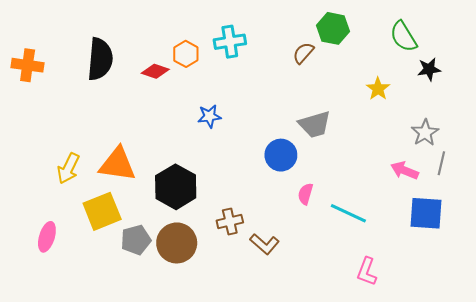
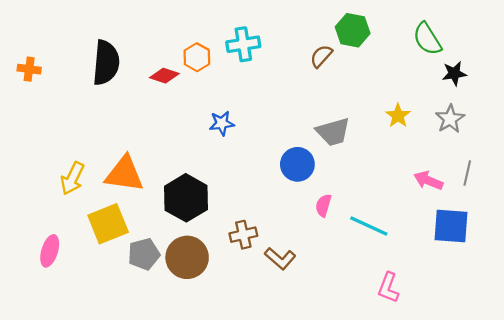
orange cross: (28, 65) -> (29, 69), size x0.7
yellow star: (378, 89) -> (398, 116), moved
gray star: (425, 133) -> (450, 119), moved

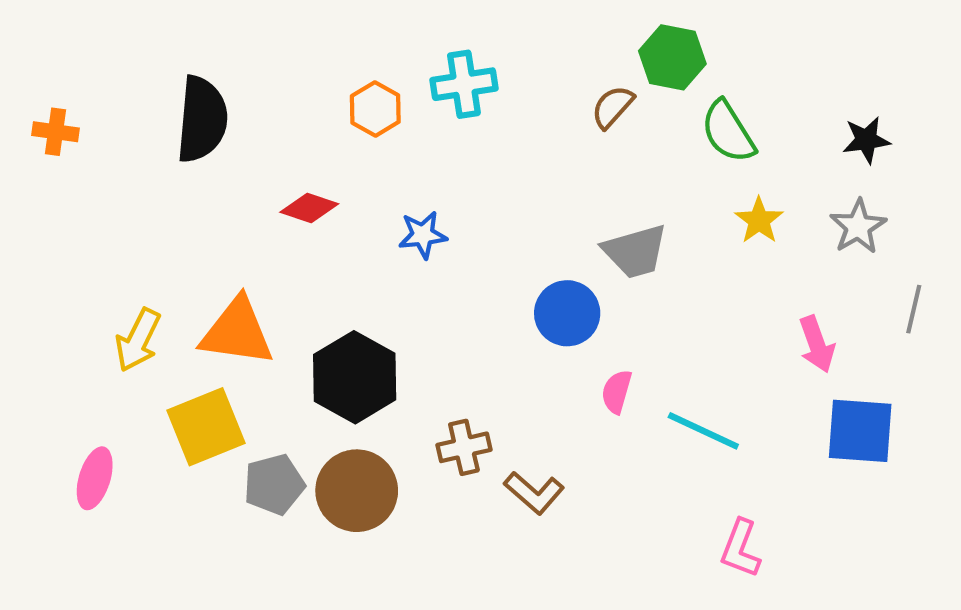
green semicircle: (427, 39) -> (728, 132), moved
red diamond: (164, 76) -> (309, 208), moved
gray line: (467, 173) -> (914, 309), moved
pink arrow: (428, 181) -> (817, 344), turned -132

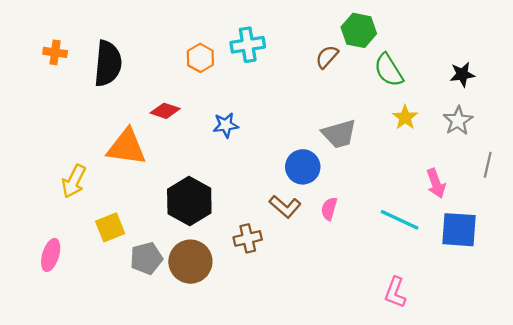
orange cross: (55, 132) -> (55, 52), moved
orange triangle: (237, 332) -> (127, 147), moved
yellow square: (206, 427) -> (110, 227), size x0.7
cyan line: (703, 431) -> (400, 220), moved
brown L-shape: (534, 493) -> (285, 207), moved

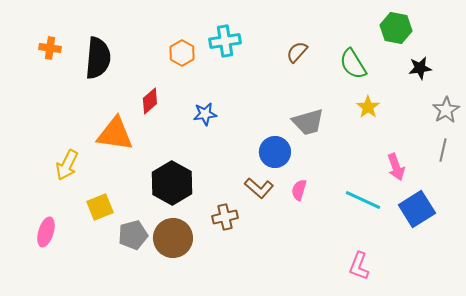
green hexagon: (359, 30) -> (396, 28), moved
red diamond: (165, 111) -> (150, 101), turned -60
gray star: (458, 121) -> (446, 110), moved
blue square: (459, 230) -> (417, 209), turned -36

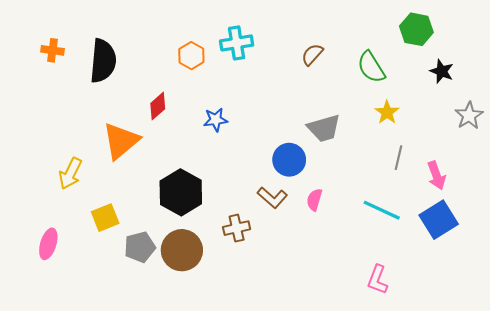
black star: (420, 68) -> (442, 71), turned 30
orange triangle: (115, 134) -> (121, 141), turned -48
gray line: (443, 150) -> (399, 158), moved
pink arrow: (396, 167) -> (436, 175), moved

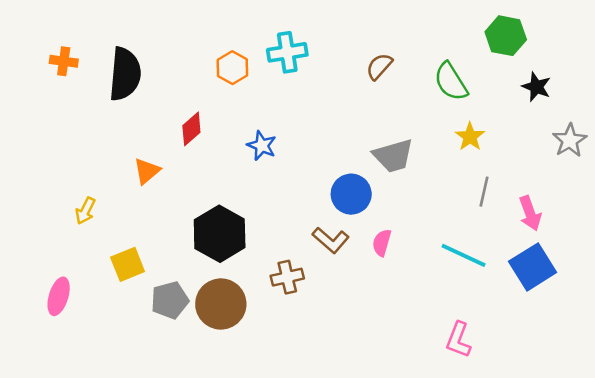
blue star: (216, 120) -> (262, 146), turned 30
orange triangle: (121, 141) -> (147, 171), size x0.6
yellow arrow: (70, 173) -> (85, 211), size x0.7

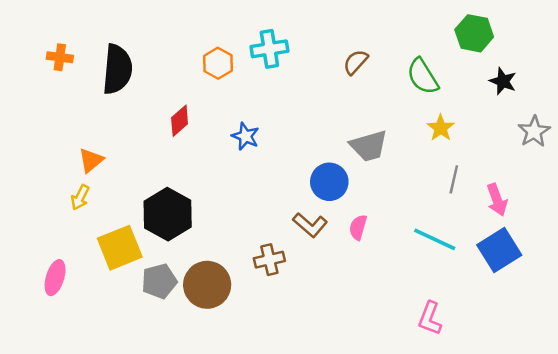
orange triangle: (147, 171) -> (91, 160), moved
black hexagon: (220, 234) -> (168, 214), moved
yellow square: (128, 264) -> (120, 248), size x1.4

